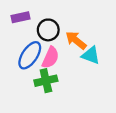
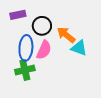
blue ellipse: (30, 55) -> (26, 48), turned -30
green cross: (46, 81) -> (25, 70), moved

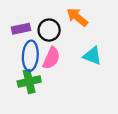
purple rectangle: (18, 15) -> (21, 29), moved
orange arrow: (66, 35) -> (77, 17), moved

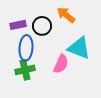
cyan triangle: (92, 56) -> (79, 48), size x1.4
pink semicircle: (51, 58) -> (61, 64), moved

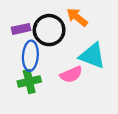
black circle: (42, 26) -> (49, 30), size x1.4
pink semicircle: (61, 64) -> (71, 74), turned 42

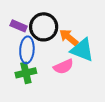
orange arrow: (77, 17) -> (69, 37), moved
purple rectangle: (21, 29) -> (19, 26), turned 35

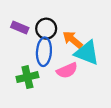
black circle: (44, 27) -> (46, 29), size x0.7
blue ellipse: (27, 50) -> (44, 52), moved

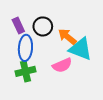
purple rectangle: (20, 28) -> (18, 25), turned 42
blue ellipse: (44, 52) -> (25, 48), moved

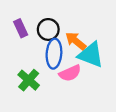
blue ellipse: (25, 48) -> (54, 54), moved
green cross: (25, 71) -> (29, 80), turned -36

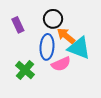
black circle: (48, 29) -> (53, 19), moved

